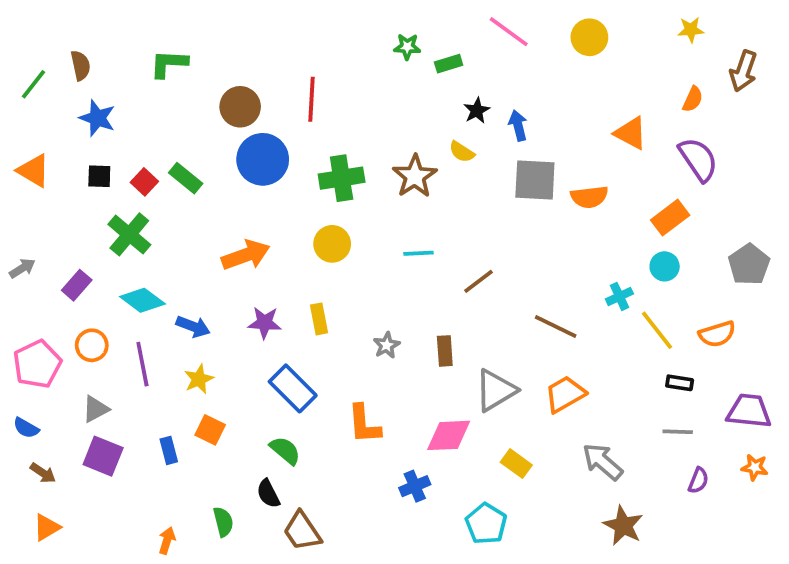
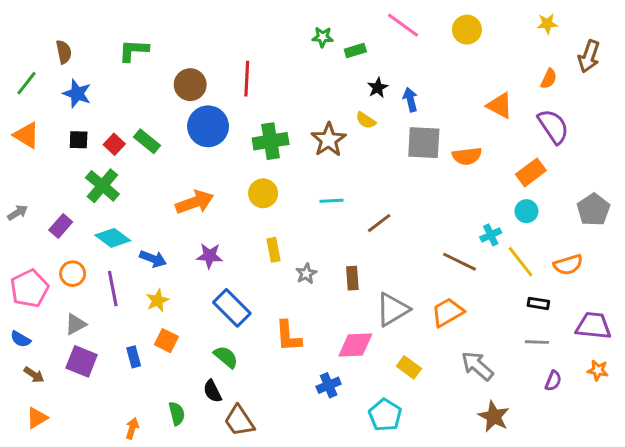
green line: (34, 84) -> (26, 83), moved
yellow rectangle: (319, 319) -> (273, 250), moved
brown line: (556, 326) -> (459, 262), moved

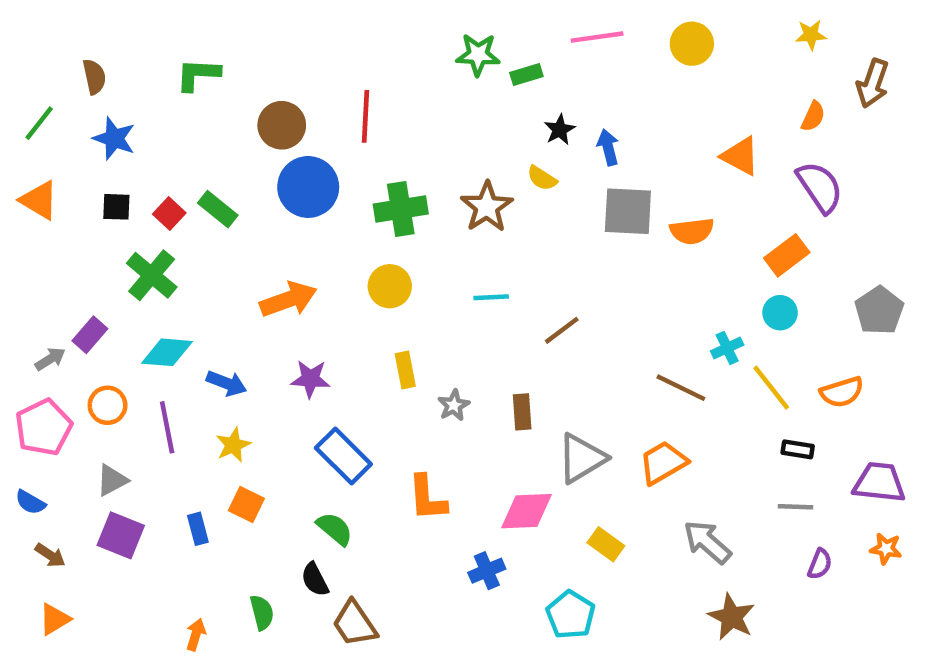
pink line: (403, 25) -> (597, 37), turned -44
green star: (323, 37) -> (478, 55), size x1.4
gray arrow: (18, 213) -> (50, 359), moved
cyan diamond: (113, 238) -> (167, 352), turned -32

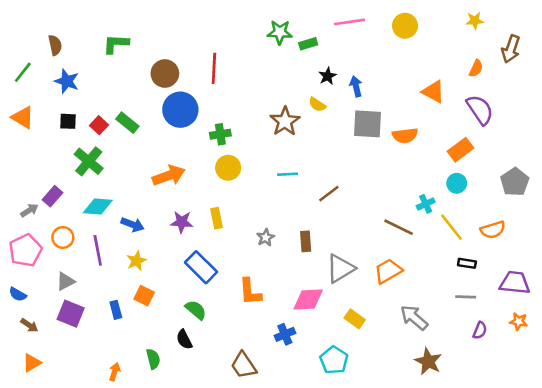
green cross: (401, 209) -> (220, 134), moved, size x0.7
yellow rectangle: (405, 370) -> (217, 218), moved
brown trapezoid: (354, 624) -> (244, 365), moved

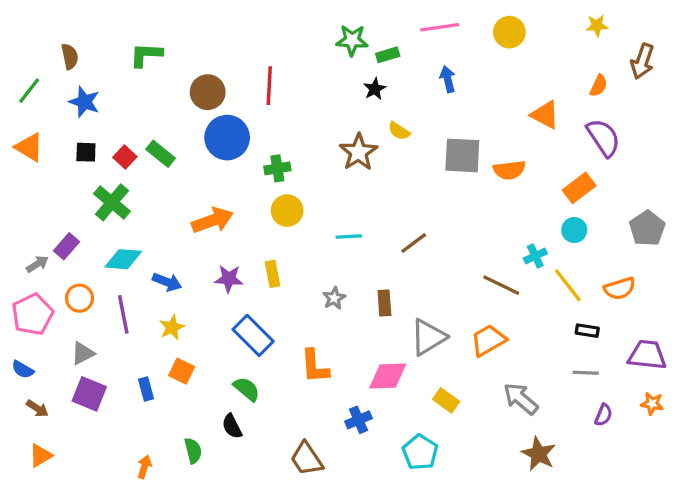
black star: (328, 76) -> (375, 89), moved
blue arrow: (356, 86) -> (448, 79), moved
cyan line: (288, 174) -> (349, 237), moved

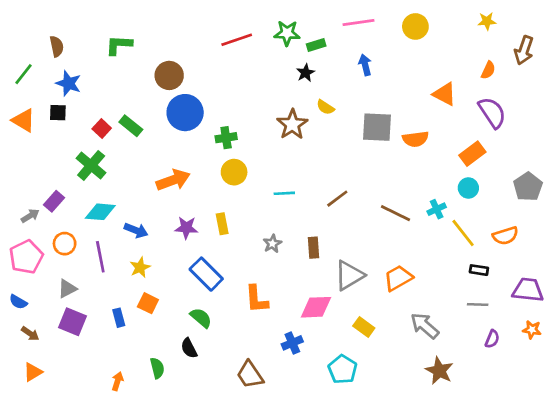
red line: (269, 86) -> (237, 40), moved, turned 68
black square: (86, 152) -> (58, 113), moved
brown line: (501, 285) -> (396, 213), moved

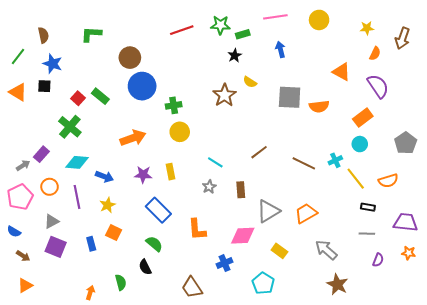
yellow star: (487, 21) -> (367, 28), moved
cyan line: (284, 193) -> (215, 162), moved, turned 35

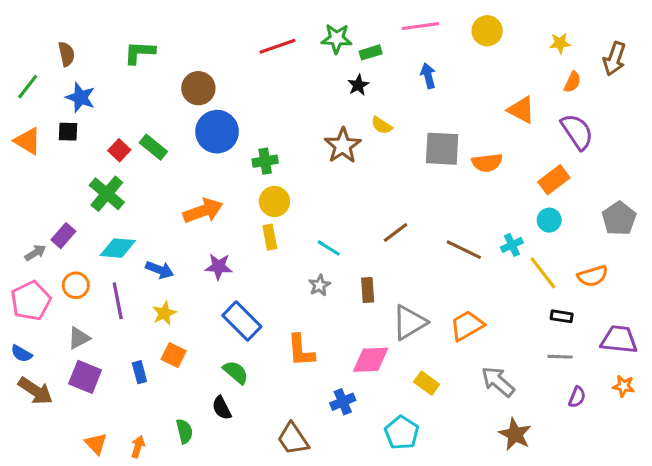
yellow rectangle: (171, 172) -> (270, 237), moved
brown arrow: (23, 256) -> (35, 391), size x1.6
orange triangle: (25, 285) -> (96, 444), moved, turned -42

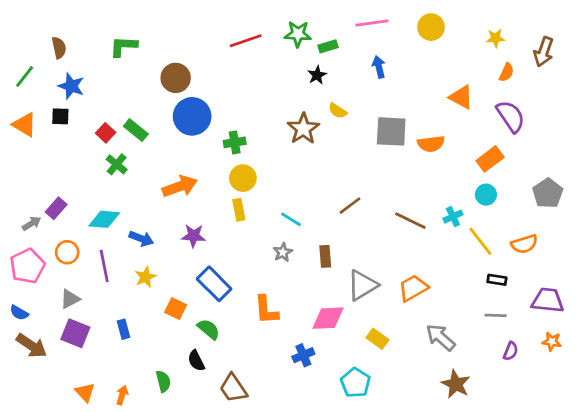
green cross: (107, 194) -> (117, 164), moved, size x0.7
orange square: (174, 355) -> (176, 309), moved
brown trapezoid: (293, 439) -> (233, 388), moved

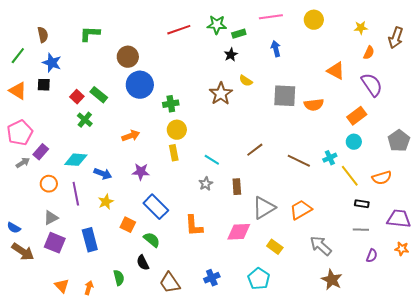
orange arrow: (180, 186) -> (131, 136), size x0.7
pink pentagon: (27, 266) -> (20, 133), moved
blue rectangle: (123, 329) -> (90, 240), size x1.6
blue cross: (303, 355) -> (212, 278), moved

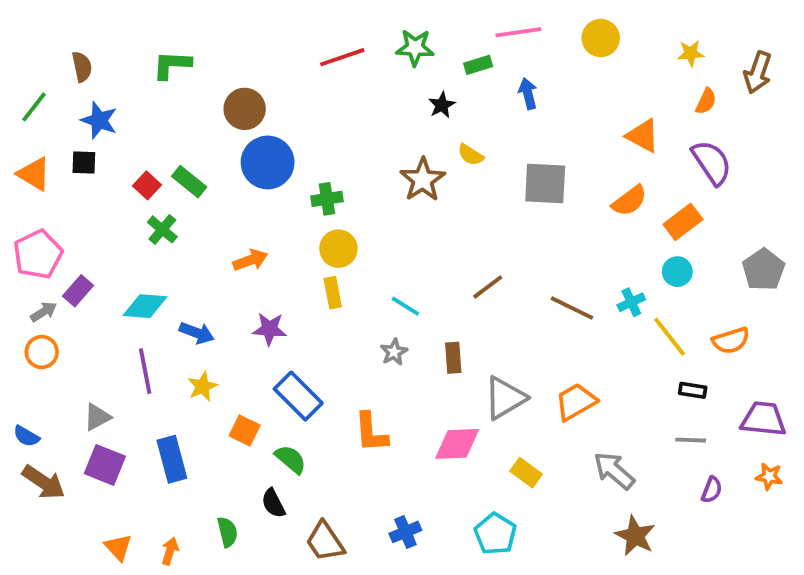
green rectangle: (239, 34) -> (478, 65), moved
orange semicircle: (314, 105) -> (629, 201), moved, turned -30
orange circle: (49, 184) -> (42, 352), moved

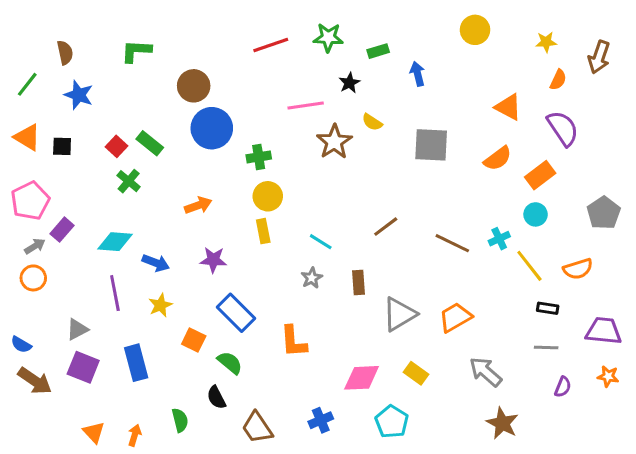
pink line: (518, 32) -> (306, 106), moved
black square: (84, 162) -> (62, 146), moved
pink diamond: (457, 444) -> (362, 378), moved

